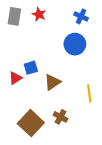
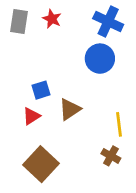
blue cross: (81, 16) -> (108, 22), size x1.5
red triangle: (15, 78) -> (31, 116), moved
brown cross: (61, 117) -> (111, 156), moved

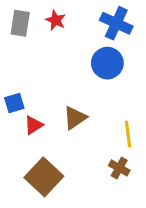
blue square: (41, 90) -> (14, 103), moved

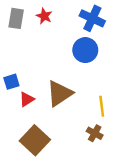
brown triangle: (75, 118) -> (59, 93), size x1.4

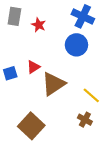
red star: (44, 16) -> (39, 25), moved
red triangle: (27, 99) -> (33, 67), moved
yellow line: (102, 106) -> (91, 95), turned -42

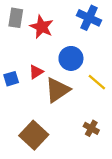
red star: (39, 25) -> (42, 27), size x1.5
blue circle: (76, 45) -> (71, 58), moved
yellow line: (91, 95) -> (97, 82), moved

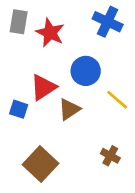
red triangle: (36, 72) -> (43, 87), size x1.5
blue square: (11, 79) -> (19, 109), moved, turned 35
brown triangle: (57, 90) -> (69, 109), size x0.7

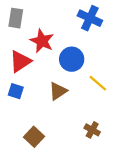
red star: (50, 33) -> (42, 41), moved
red triangle: (43, 87) -> (20, 61), moved
brown square: (41, 164) -> (34, 137), size x0.7

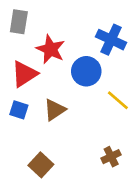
blue cross: (90, 18) -> (111, 40), moved
brown triangle: (58, 91) -> (55, 110), moved
brown cross: (92, 130) -> (111, 157), turned 35

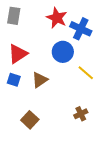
red star: (50, 49) -> (57, 18), moved

